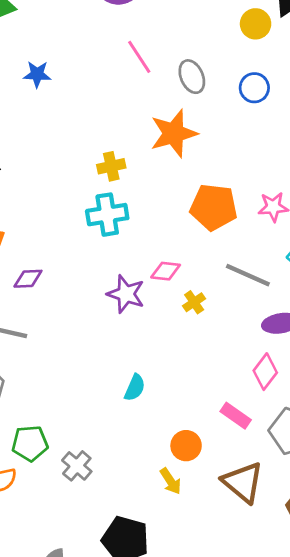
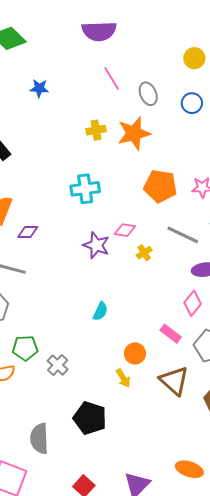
yellow cross: (111, 166) -> (96, 130), moved

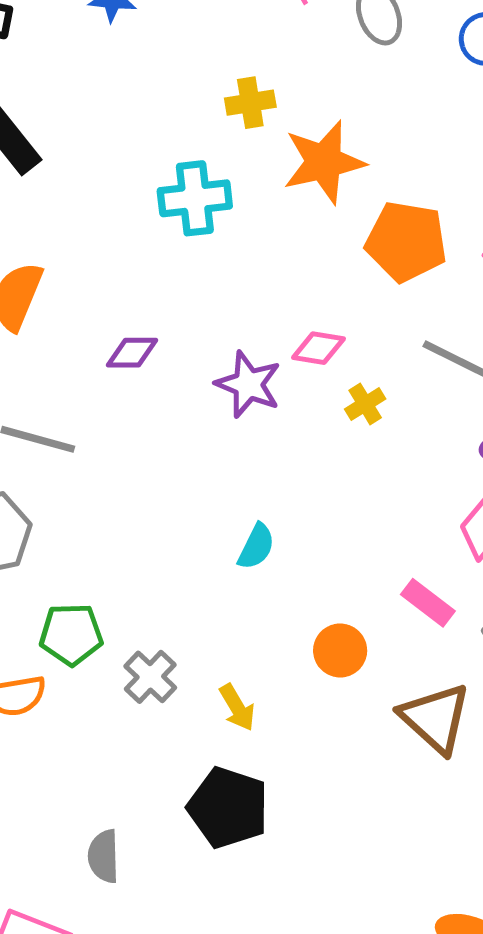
orange star: (134, 133) -> (324, 162), moved
cyan cross: (85, 189) -> (195, 198), moved
purple diamond: (28, 232) -> (132, 353), moved
yellow arrow: (123, 378) -> (237, 707), moved
gray semicircle: (39, 438) -> (104, 856), size x0.7

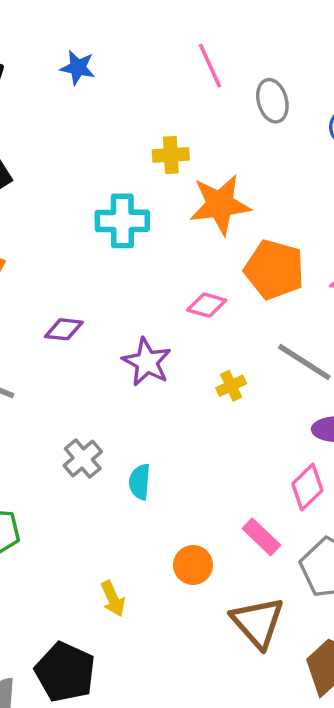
pink diamond: (318, 348) -> (207, 305), moved
cyan semicircle: (256, 546) -> (140, 482), turned 152
gray cross: (150, 677) -> (83, 459), moved
black pentagon: (228, 808) -> (65, 672), moved

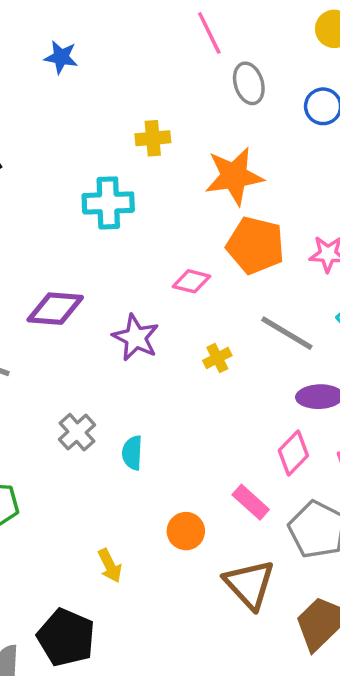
pink line: (210, 66) -> (209, 33), moved
orange star: (220, 205) -> (234, 176), moved
purple diamond: (64, 329) -> (55, 309), size x1.5

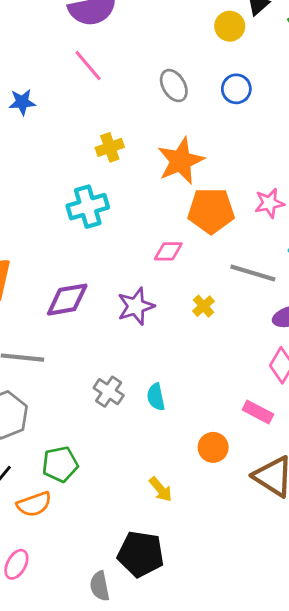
pink line: (209, 33) -> (88, 65), moved
purple star: (136, 338) -> (136, 306), turned -30

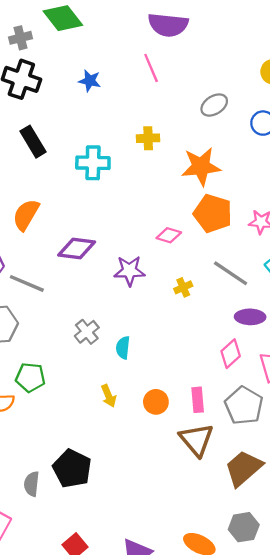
gray ellipse: (174, 86) -> (214, 105), turned 72
cyan cross: (88, 207) -> (93, 163), moved
pink rectangle: (258, 412) -> (198, 400), moved, turned 40
yellow arrow: (161, 489) -> (109, 396), moved

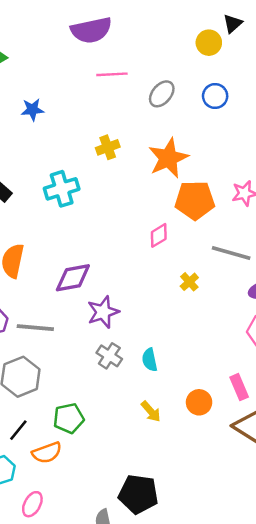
pink line: (151, 68) -> (112, 74), moved, turned -52
pink diamond: (169, 235) -> (159, 235), turned -30
purple star: (129, 271) -> (103, 312), moved

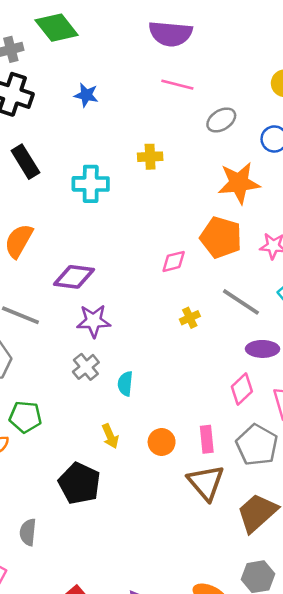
orange star: (168, 158) -> (239, 183), moved
black pentagon: (138, 494) -> (79, 483), moved

